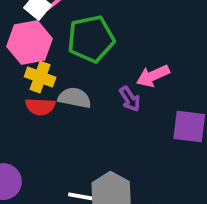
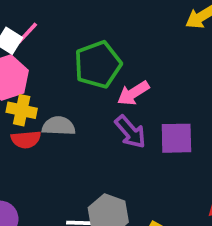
green pentagon: (91, 39) -> (98, 65), moved
purple arrow: (130, 99) -> (130, 132), moved, size x1.4

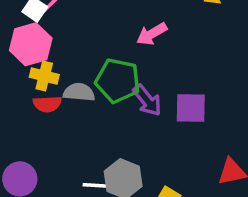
green pentagon: (98, 65) -> (118, 81), moved, turned 30
pink arrow: (133, 93) -> (152, 34), moved

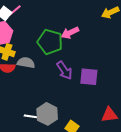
green pentagon: (118, 81) -> (50, 42), moved

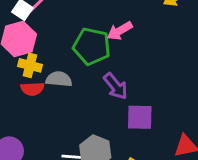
purple square: (89, 77) -> (140, 117), moved

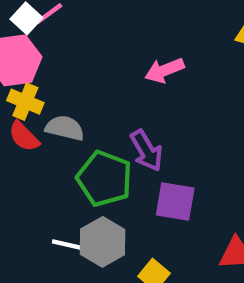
green pentagon: (92, 46) -> (105, 179), moved
red semicircle: (32, 89) -> (24, 136), turned 40

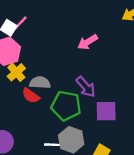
yellow cross: (25, 102) -> (16, 72), turned 36
red semicircle: (24, 136) -> (31, 96), moved

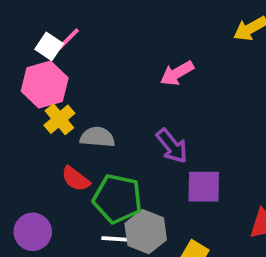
red semicircle: (31, 96) -> (76, 179), moved
green pentagon: (66, 106) -> (117, 199), moved

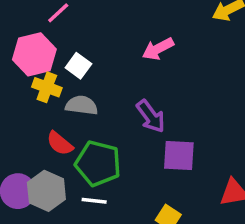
white square: (49, 46) -> (78, 66), moved
yellow cross: (59, 119) -> (47, 87), turned -32
gray hexagon: (146, 232) -> (46, 191), moved

